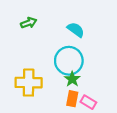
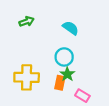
cyan circle: (69, 61) -> (64, 57), size x0.7
orange rectangle: (72, 99) -> (60, 83), moved

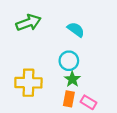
green arrow: (27, 21) -> (28, 23), size x1.5
orange rectangle: (60, 83) -> (69, 99), moved

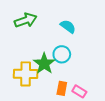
green star: (72, 79) -> (44, 64), moved, size x1.5

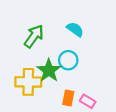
green arrow: (26, 20) -> (34, 36), moved, turned -35

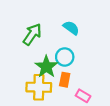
yellow cross: (28, 82) -> (39, 87), moved
orange rectangle: (68, 98) -> (65, 80), moved

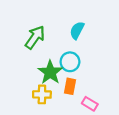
cyan semicircle: (71, 28) -> (77, 30), turned -98
yellow cross: (39, 87) -> (42, 94), size x0.7

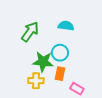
cyan semicircle: (77, 30) -> (66, 26), turned 70
green star: (50, 72) -> (43, 62), turned -30

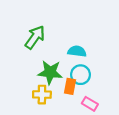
cyan semicircle: (66, 26) -> (77, 51), moved
cyan circle: (60, 53) -> (81, 75), moved

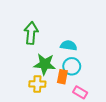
green arrow: (35, 37) -> (31, 33), turned -30

